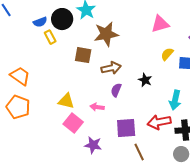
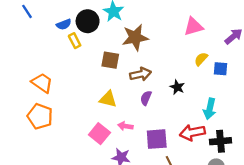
yellow triangle: (66, 101) -> (108, 99), moved
pink arrow: (97, 107) -> (125, 126), moved

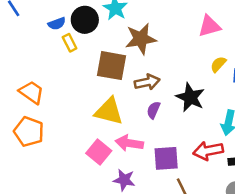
brown square: (110, 60) -> (111, 66), size x1.4
black star: (177, 87) -> (190, 97), size x1.6
yellow triangle: (108, 99) -> (109, 111), size x1.4
pink arrow: (125, 126) -> (129, 143), size x1.5

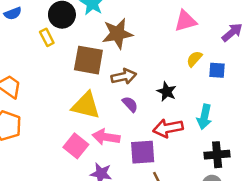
blue semicircle: (57, 24) -> (13, 13), moved
black star: (190, 97) -> (167, 92), size x0.7
purple semicircle: (153, 110) -> (130, 104), turned 114
red arrow: (208, 151) -> (168, 128), moved

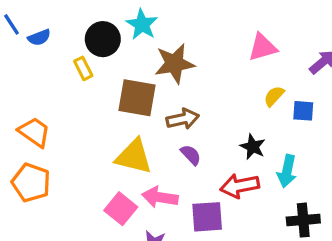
black star: (167, 92) -> (253, 147), moved

